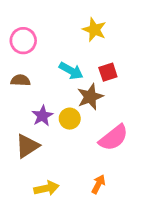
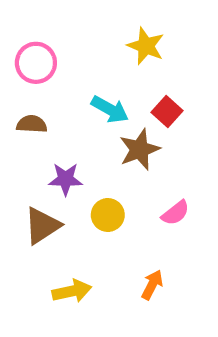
red square: (108, 72) -> (167, 111), turned -30
purple star: (42, 116) -> (66, 179), turned 30
yellow circle: (70, 119) -> (108, 215), moved
pink semicircle: (113, 138) -> (175, 213), size x0.6

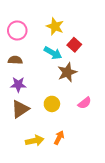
yellow star: (146, 46) -> (55, 26), moved
red square: (167, 111) -> (74, 45), moved
purple star: (66, 179) -> (18, 85), moved
orange arrow: (152, 285) -> (59, 138), moved

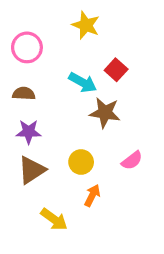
yellow star: (55, 26) -> (86, 25), moved
brown star: (67, 72) -> (105, 113), turned 30
orange arrow: (59, 138) -> (92, 195), moved
yellow arrow: (35, 141) -> (54, 219), turned 48

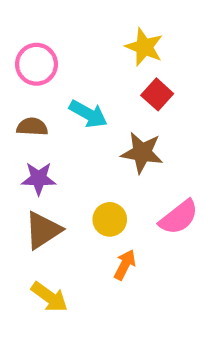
yellow star: (86, 25) -> (144, 47), moved
cyan arrow: (83, 82) -> (88, 114), moved
pink semicircle: (132, 160) -> (179, 217), size x1.4
yellow arrow: (54, 219) -> (49, 297), moved

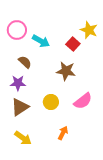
yellow star: (144, 47) -> (89, 30), moved
cyan arrow: (88, 114) -> (41, 41), moved
brown semicircle: (32, 127) -> (25, 62), moved, turned 40
orange arrow: (125, 265) -> (63, 133), moved

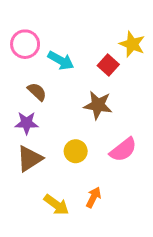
yellow arrow: (23, 138) -> (56, 205), moved

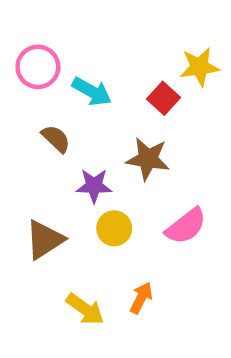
yellow star: (132, 44) -> (199, 67), turned -30
purple star: (27, 123) -> (94, 186), moved

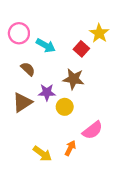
yellow star: (199, 67) -> (99, 33), turned -30
pink semicircle: (186, 226) -> (93, 130), moved
yellow circle: (114, 228) -> (65, 107), moved
brown triangle: (45, 240) -> (22, 102), moved

